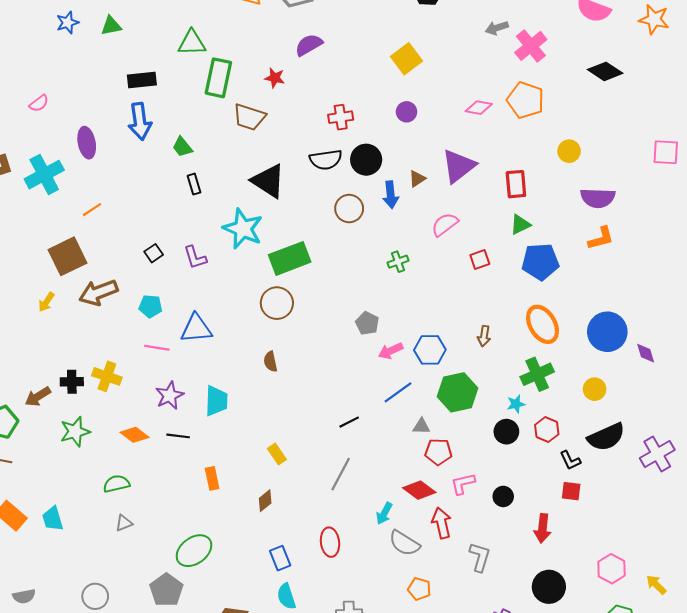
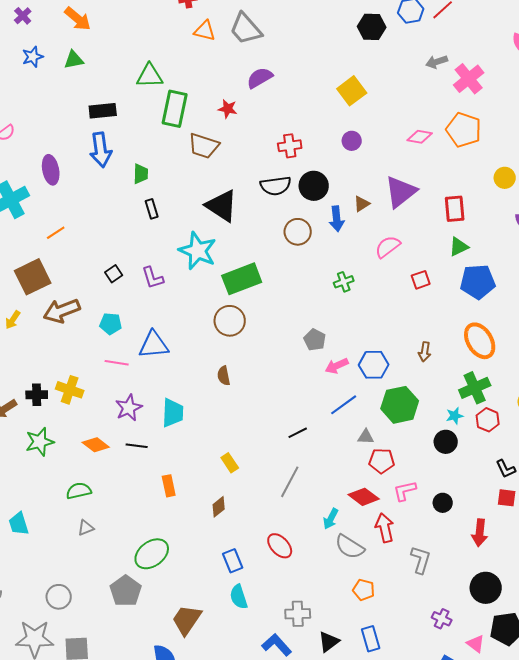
green trapezoid: (182, 147) -> (141, 174), turned -140
red hexagon: (547, 430) -> (488, 420), moved
red ellipse: (330, 542) -> (280, 546), turned -36

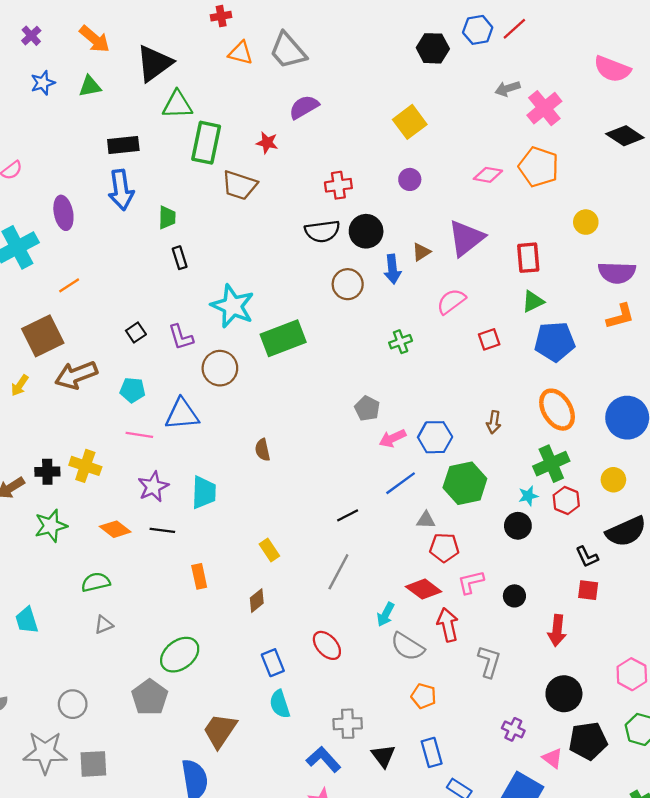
black triangle: (222, 206) -> (154, 63), moved, turned 51
brown circle: (230, 321) -> (220, 368), moved
black triangle: (329, 642) -> (383, 756), turned -30

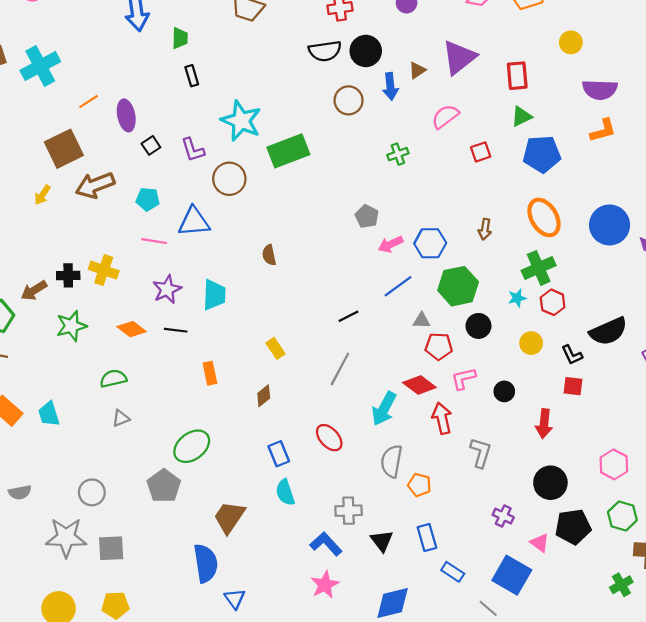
purple ellipse: (63, 213) -> (126, 115), moved
yellow circle: (613, 480) -> (531, 343), moved
black circle: (518, 526) -> (478, 326), moved
cyan arrow: (386, 614) -> (384, 409), size x1.5
gray semicircle: (407, 647) -> (391, 461), moved, turned 68

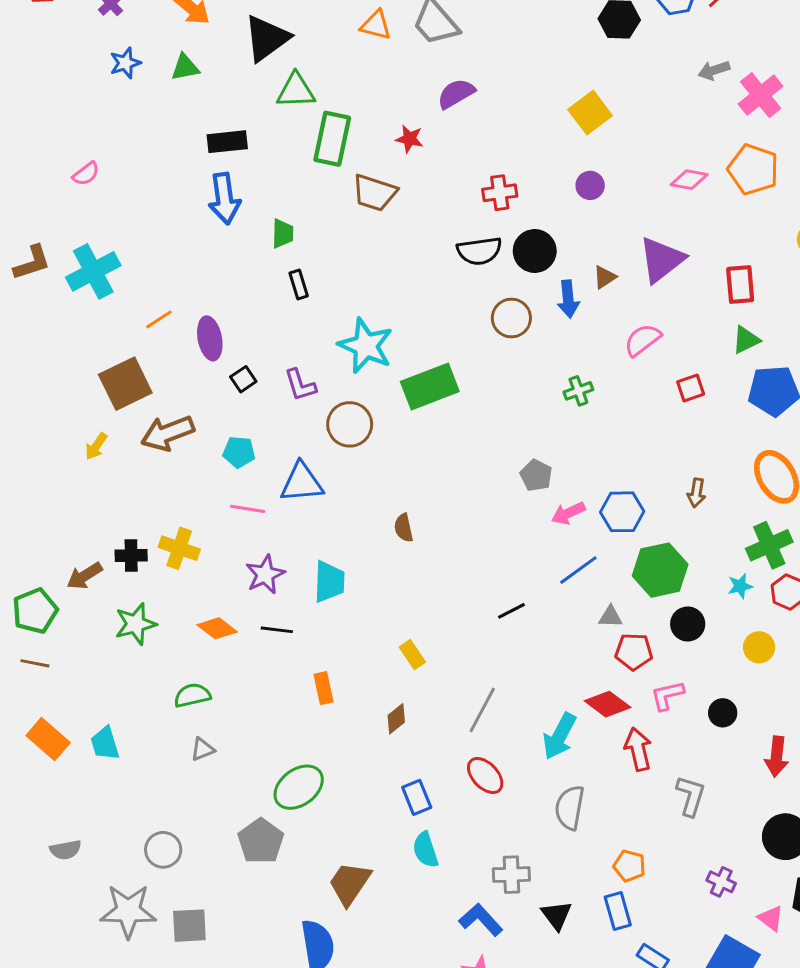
gray line: (340, 369) -> (482, 710), moved
orange pentagon: (419, 485) -> (629, 866), moved

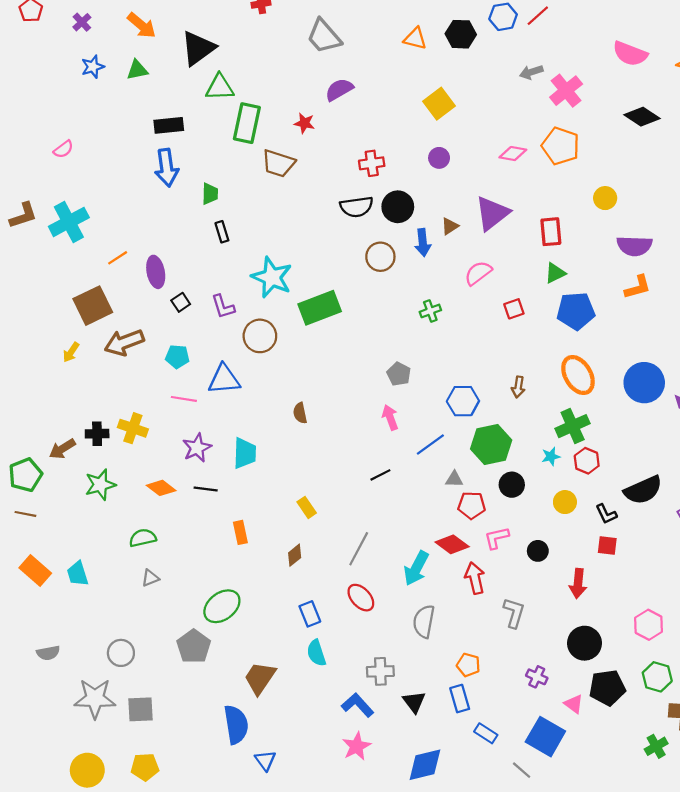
orange triangle: (376, 25) -> (415, 38), moved
pink arrow: (568, 513) -> (390, 417), moved, turned 95

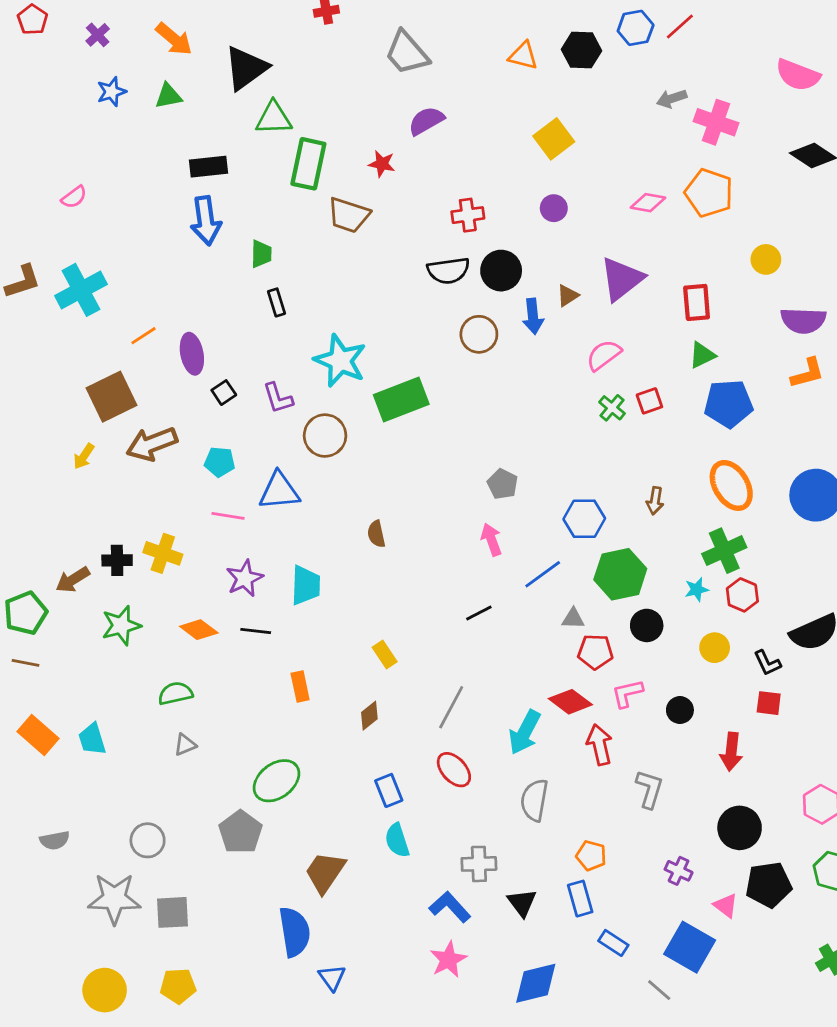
pink cross: (566, 91) -> (716, 122), turned -32
green cross: (430, 311) -> (612, 408), moved, turned -30

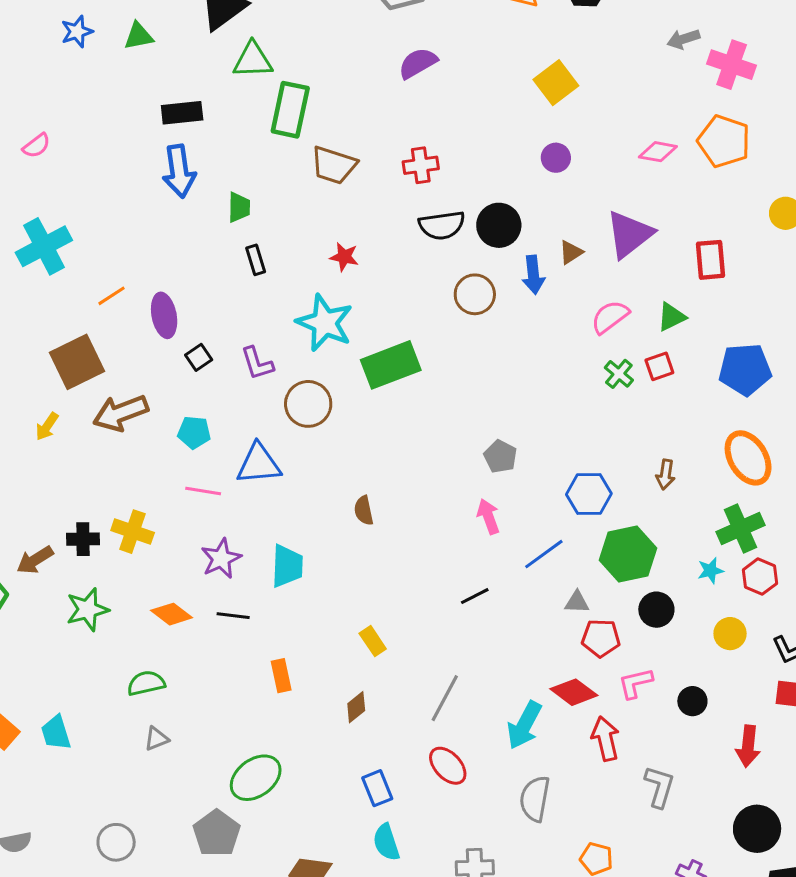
red star: (382, 164) -> (344, 257), moved
red cross: (468, 215) -> (421, 165), moved
green triangle: (702, 355) -> (671, 317), moved

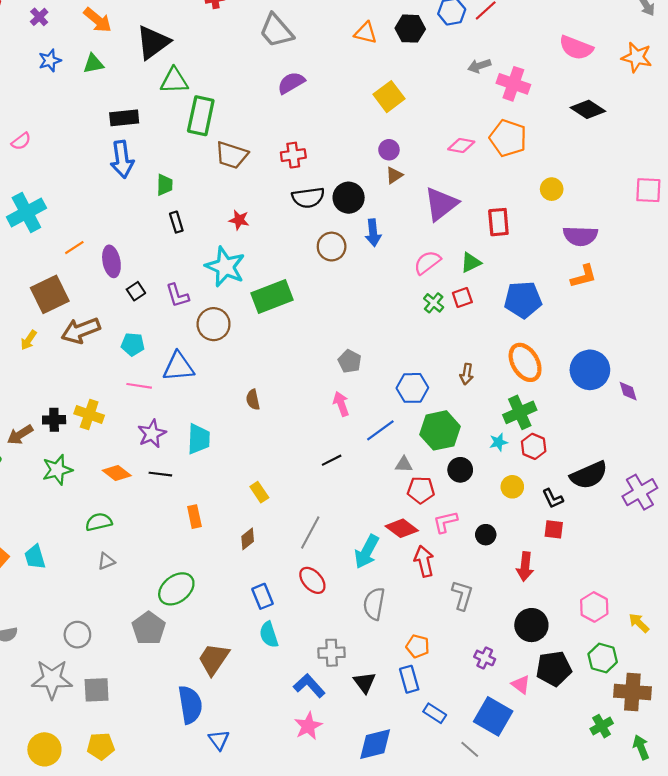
brown triangle: (571, 252) -> (394, 175), moved

